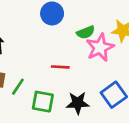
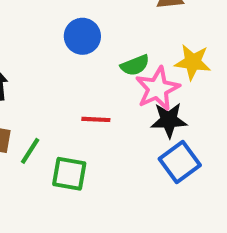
black star: (78, 103) -> (169, 120), moved

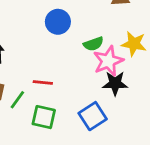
red line: (96, 119) -> (43, 83), moved
blue square: (180, 162) -> (93, 116), moved

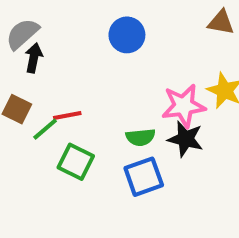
green semicircle: (93, 44) -> (141, 137), moved
red line: (43, 83) -> (67, 116), moved, turned -30

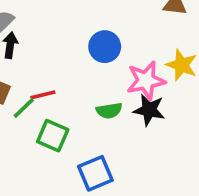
blue circle: (127, 35) -> (105, 47), moved
blue square: (144, 177) -> (95, 173), moved

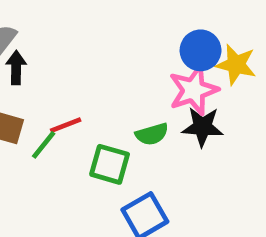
blue circle: (105, 47) -> (201, 50), moved
green square: (53, 136) -> (110, 164), moved

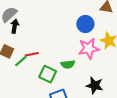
blue circle: (201, 50) -> (85, 24), moved
black star: (202, 127) -> (95, 85), moved

